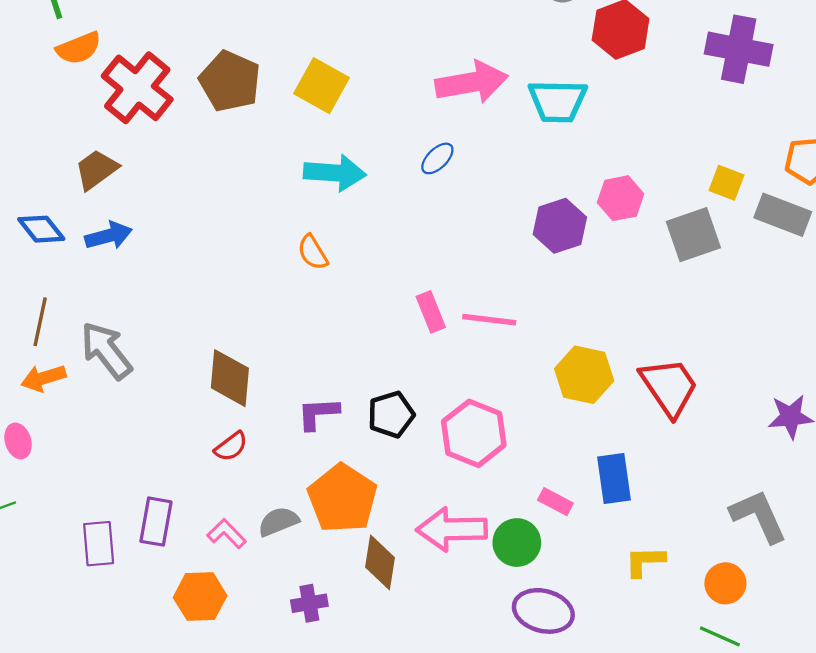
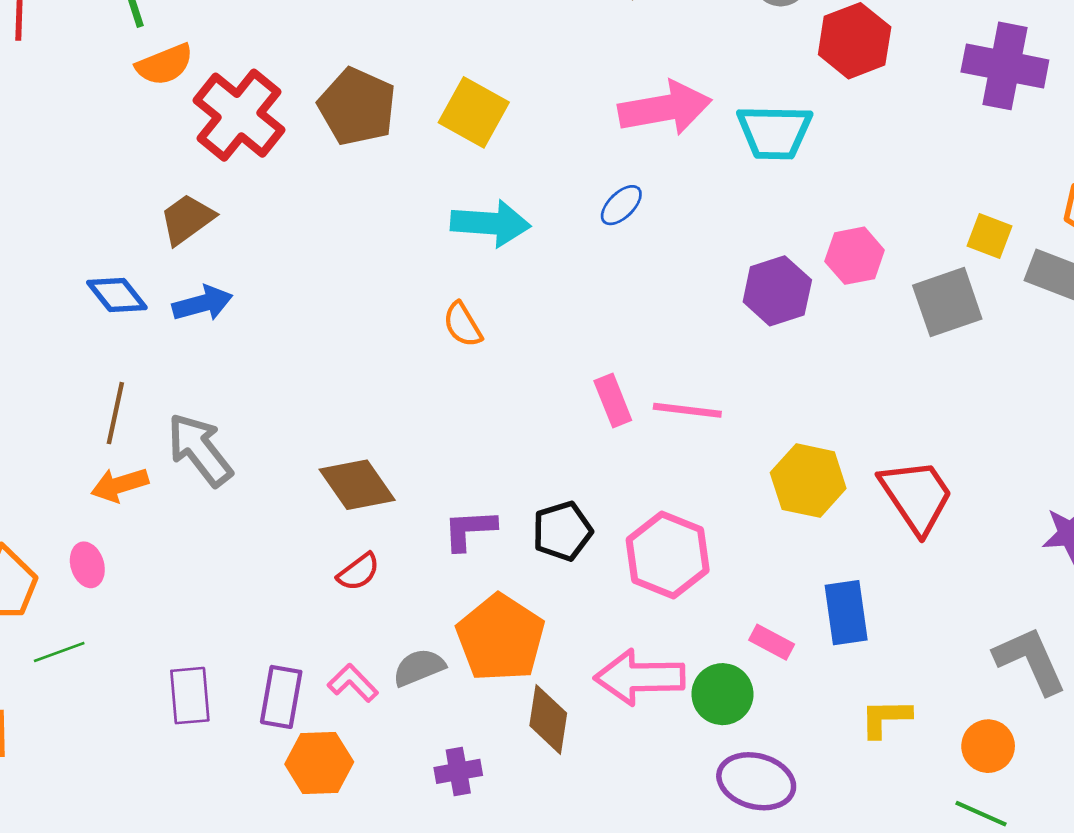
brown diamond: (230, 378) -> (357, 485), turned -40
purple rectangle: (156, 522) -> (281, 697), moved

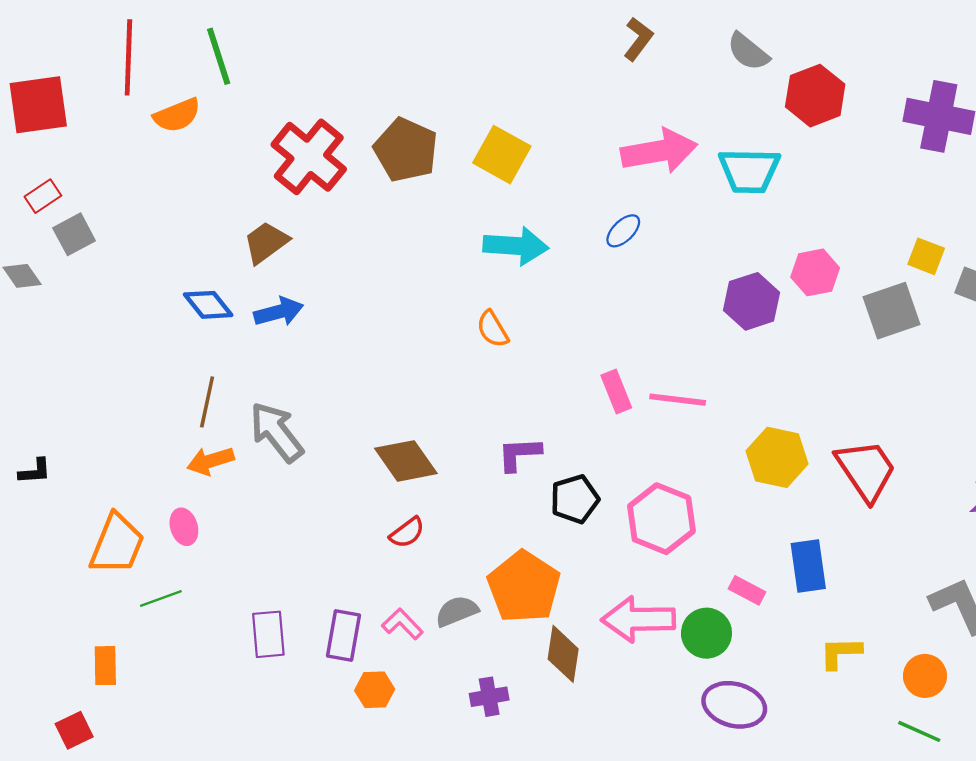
orange semicircle: (165, 65) -> (177, 115), moved
purple L-shape: (470, 530) -> (519, 454), moved
orange hexagon: (319, 763) -> (375, 690), size x0.7

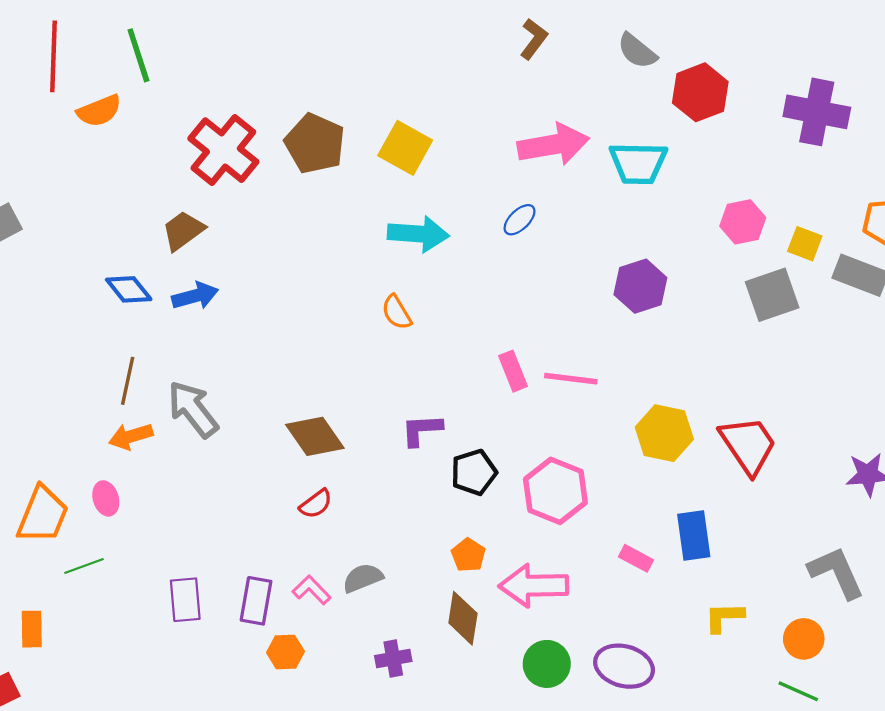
pink hexagon: (815, 272) -> (743, 222), moved
orange pentagon: (524, 587) -> (468, 555), moved, size x0.5
green circle: (706, 633) -> (547, 664), moved

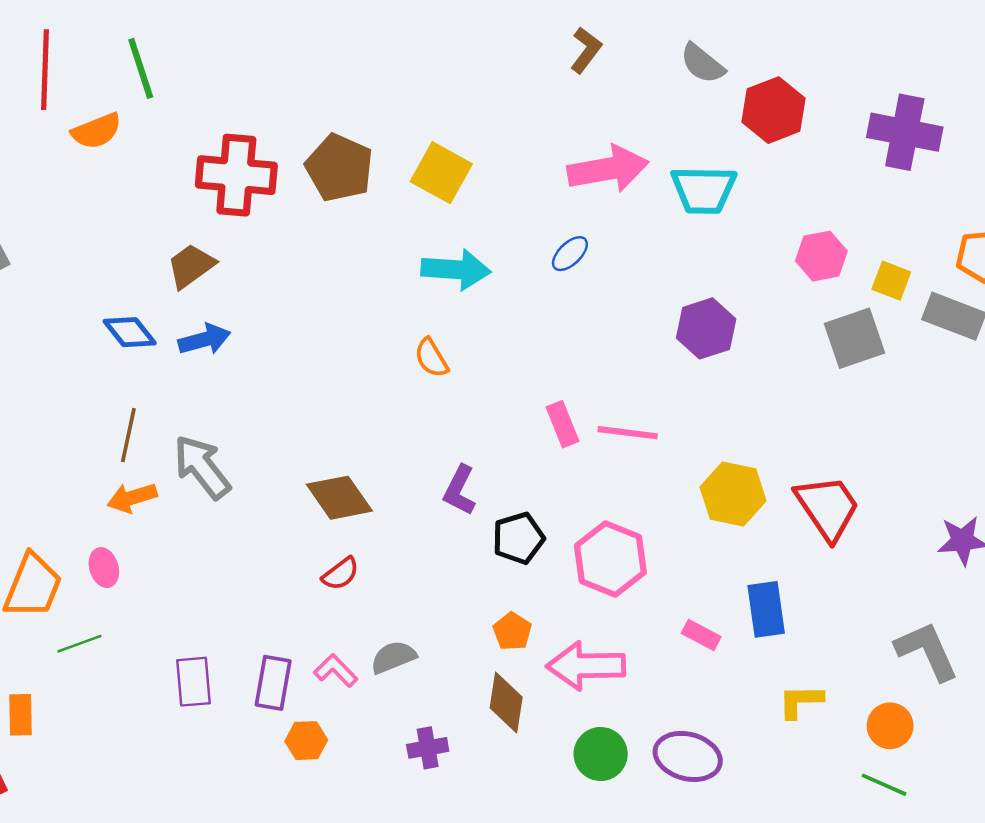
red cross: (223, 150) -> (236, 175), turned -34
purple L-shape: (422, 430) -> (460, 490), turned -60

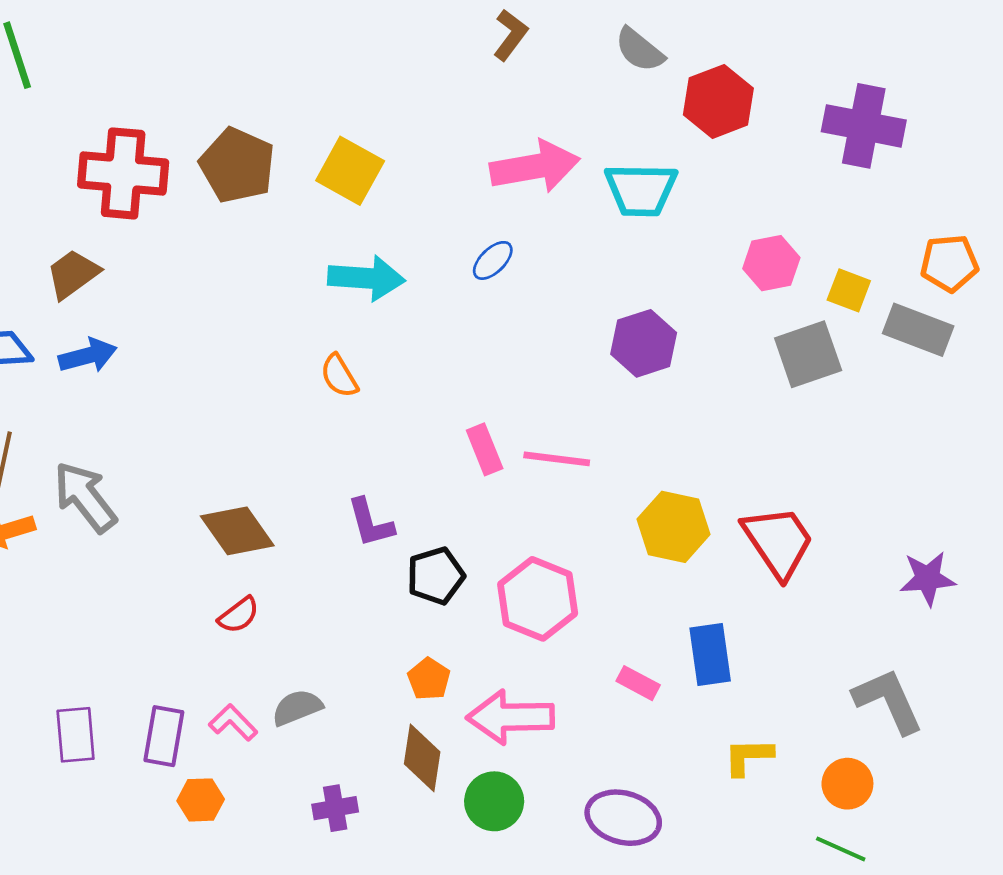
purple L-shape: (460, 490) -> (370, 523), turned -42
green circle: (601, 754) -> (494, 801), moved

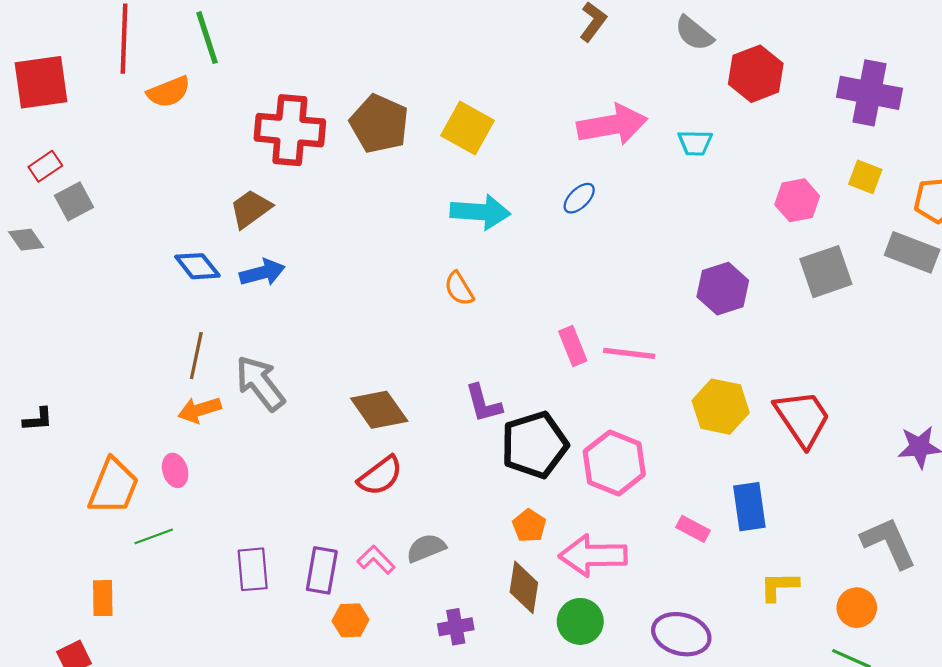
cyan trapezoid: (641, 190) -> (695, 143), size x0.6
yellow square: (849, 290) -> (865, 177), moved
purple hexagon: (644, 343) -> (723, 289), moved
black pentagon: (436, 576) -> (535, 445), size x1.5
red semicircle: (239, 615) -> (380, 476), size x1.4

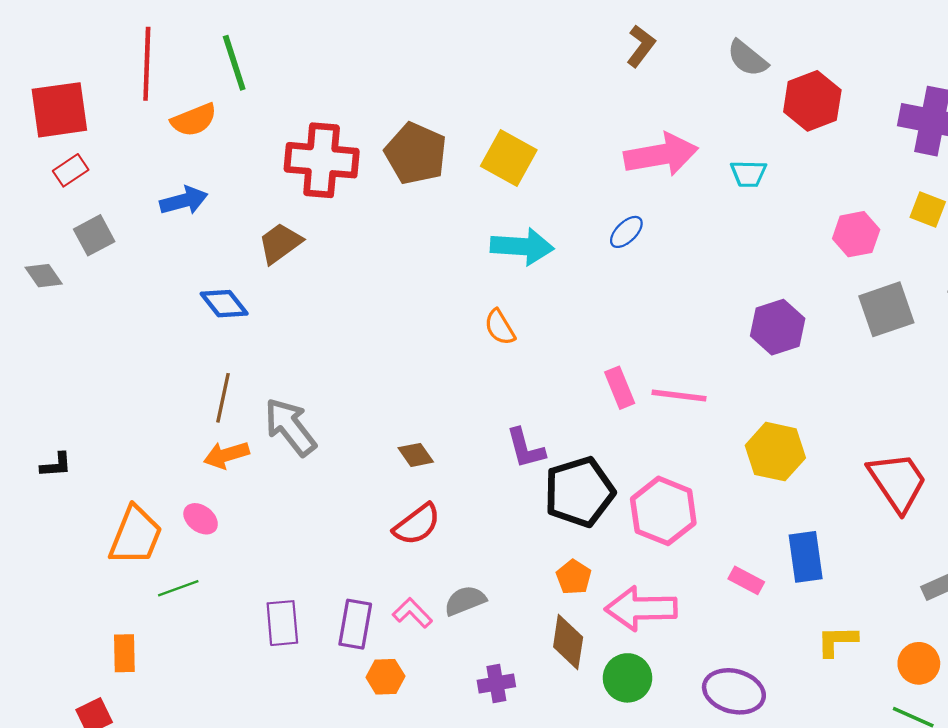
red rectangle: (45, 166) -> (71, 170), moved
blue arrow: (262, 273) -> (184, 201), moved
brown diamond: (379, 410) -> (416, 455), size x0.6
red trapezoid: (803, 418) -> (898, 482), moved
pink ellipse: (175, 470) -> (201, 519), turned -36

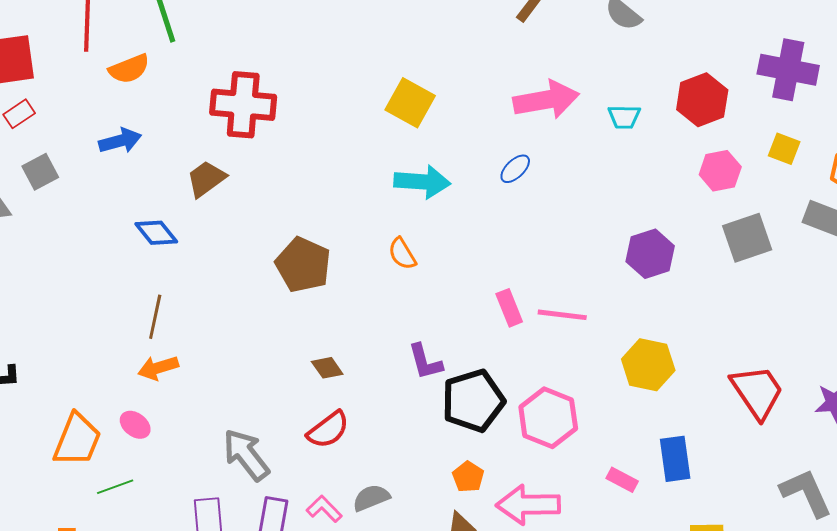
red hexagon: (812, 101) -> (702, 100), moved
brown pentagon: (416, 154) -> (303, 265), moved
gray arrow: (290, 427) -> (246, 455), moved

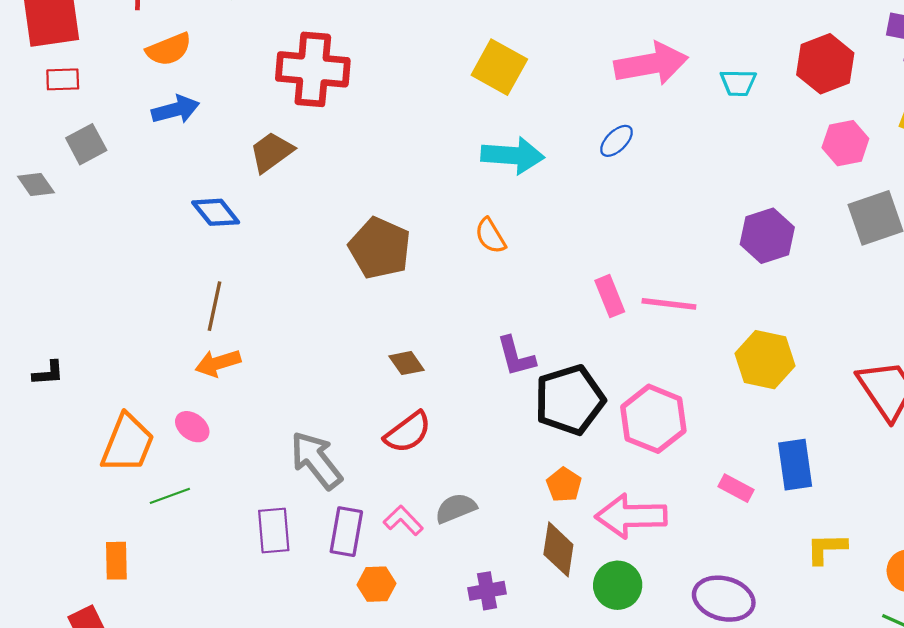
orange semicircle: (129, 69) -> (169, 49), moved
red rectangle: (19, 114) -> (63, 79), turned 32

